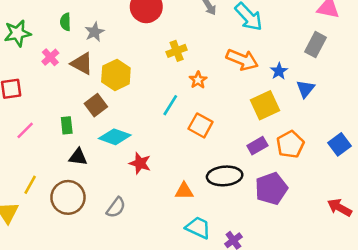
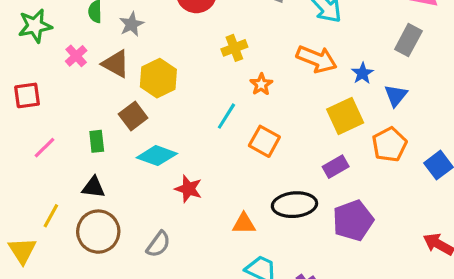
orange pentagon: (290, 144) -> (389, 145), moved
black triangle: (78, 157) -> (94, 187), moved

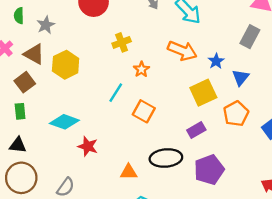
brown square: (133, 116) -> (25, 82), moved

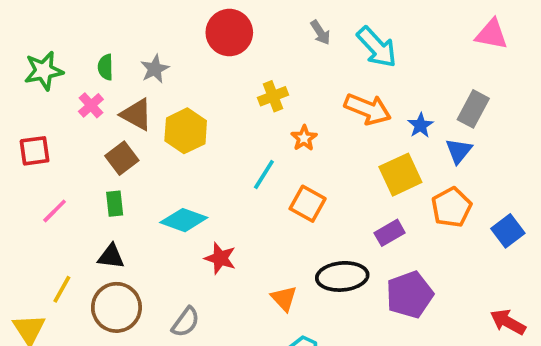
green semicircle: (19, 16) -> (106, 67), moved
gray rectangle: (250, 37) -> (473, 109), moved
orange triangle: (129, 172) -> (284, 298), turned 48

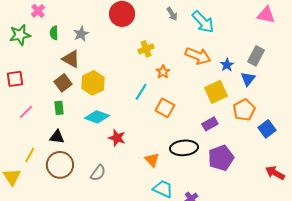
pink cross: (91, 105) -> (38, 11), moved
yellow hexagon: (186, 131) -> (93, 83), moved
blue square: (508, 231) -> (267, 129), moved

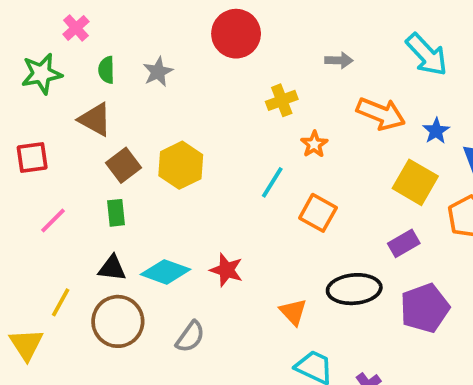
gray arrow: (172, 14) -> (339, 60), moved, turned -56
cyan arrow: (203, 22) -> (427, 55), moved
brown triangle: (71, 59) -> (95, 119), moved
yellow square: (216, 92) -> (415, 182), turned -35
cyan diamond: (97, 117) -> (166, 272), moved

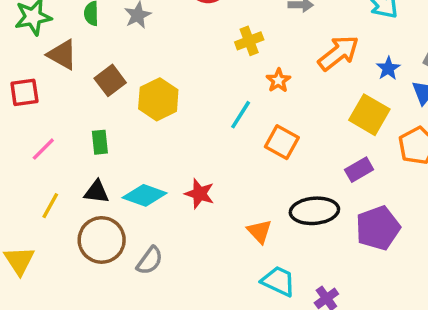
orange arrow: (381, 114) -> (338, 53), turned -60
brown triangle: (95, 119) -> (62, 55), moved
brown square: (124, 165) -> (110, 80), moved
yellow line: (61, 302) -> (50, 206), moved
gray semicircle: (190, 337) -> (150, 261), moved

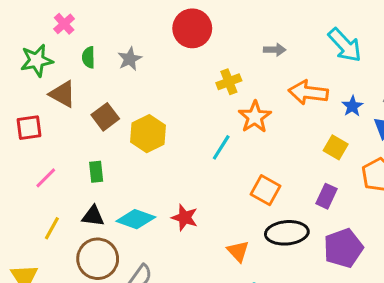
orange arrow: (338, 53) -> (308, 92), turned -135
orange star: (278, 80) -> (255, 117), size x1.5
yellow square: (369, 115) -> (336, 147), size x0.7
orange square: (282, 142) -> (265, 190), moved
purple rectangle: (359, 170) -> (327, 196), turned -35

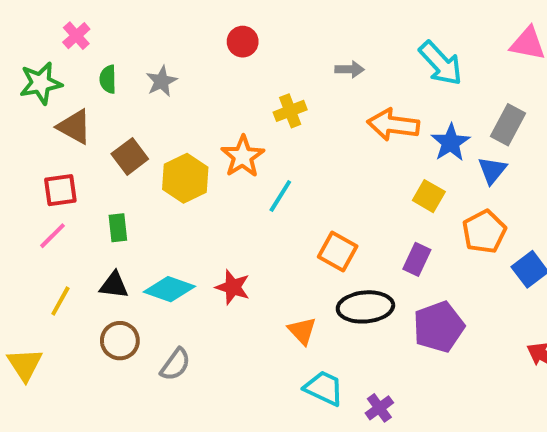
red circle: (192, 28) -> (243, 42), size x0.6
blue star: (352, 106) -> (451, 143), size x1.4
orange star: (255, 117) -> (243, 156), moved
red square: (29, 128) -> (60, 190), moved
brown circle: (98, 259) -> (120, 341), size x0.7

